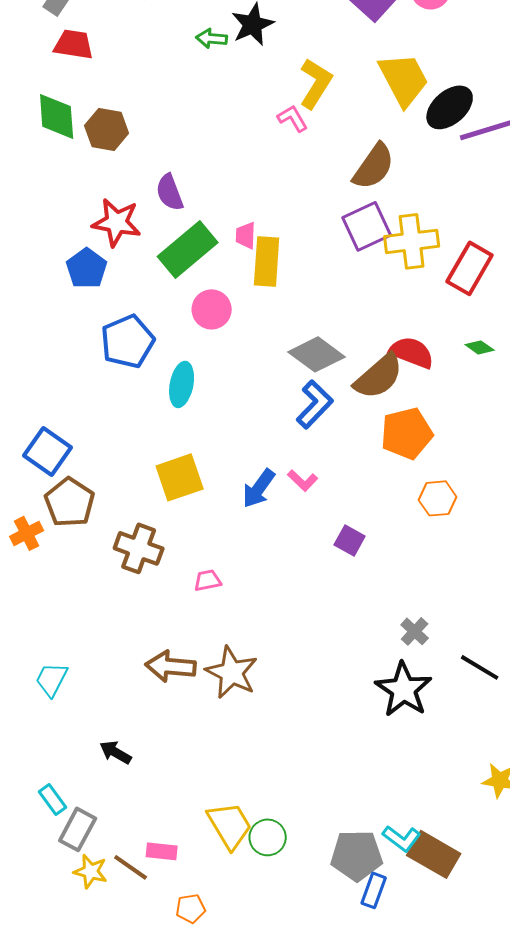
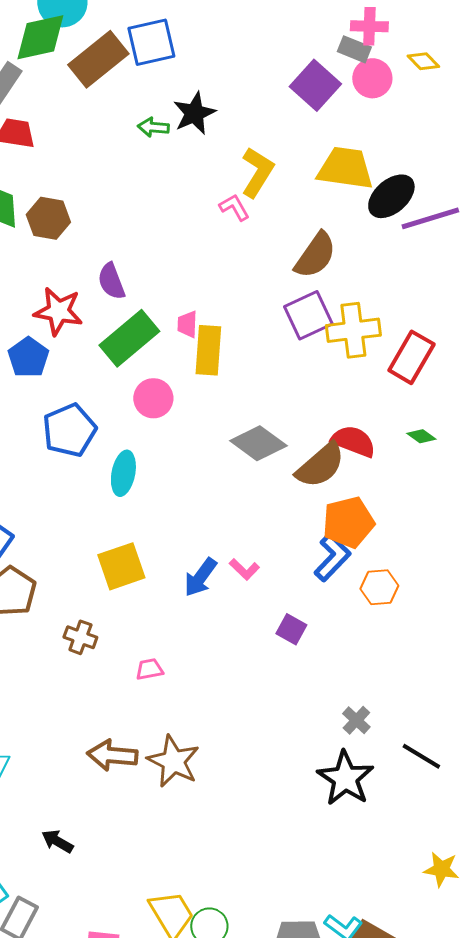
yellow trapezoid: (404, 79) -> (345, 168), turned -54
blue L-shape: (315, 404) -> (332, 557), moved
brown cross: (139, 548) -> (80, 637), size x0.7

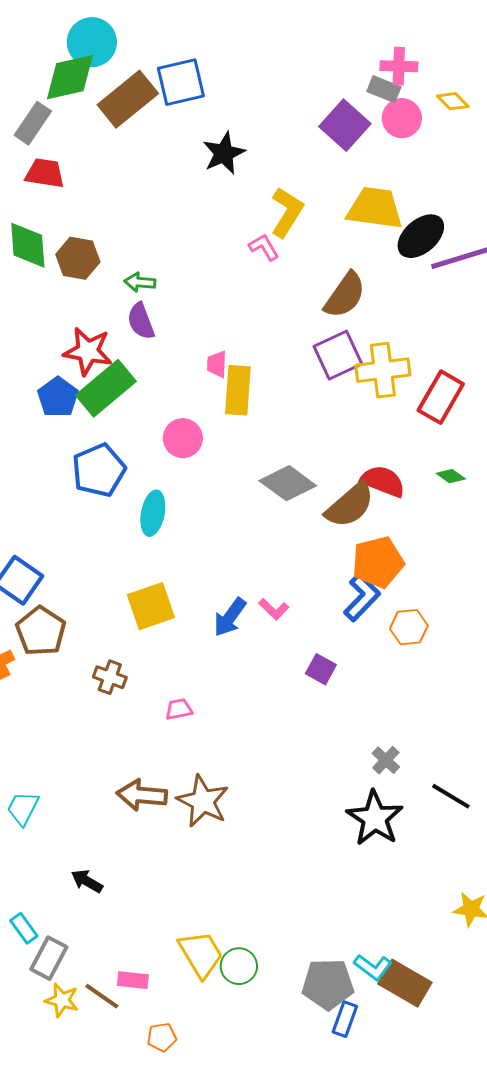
green arrow: (153, 127) -> (140, 282), moved
green rectangle: (129, 338) -> (106, 388), moved

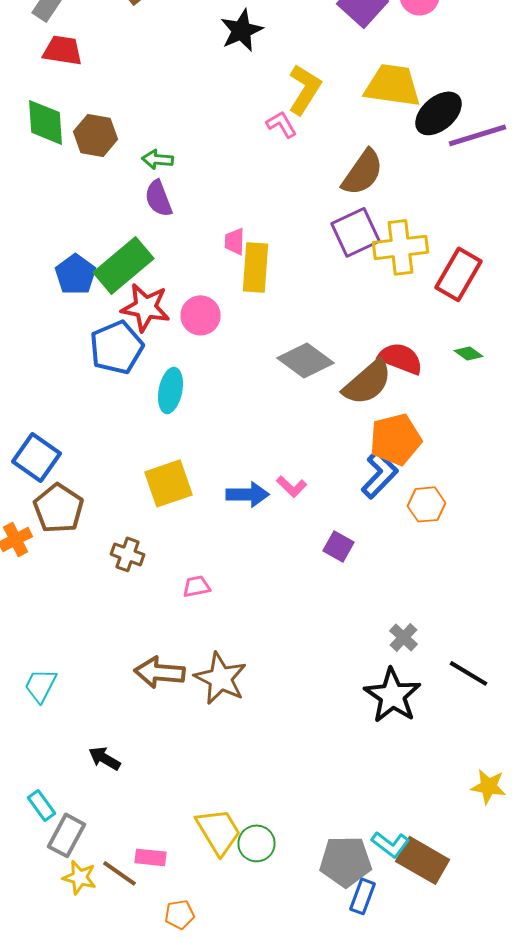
red star: (88, 351) -> (146, 307), moved
blue arrow: (230, 617) -> (248, 494), turned -126

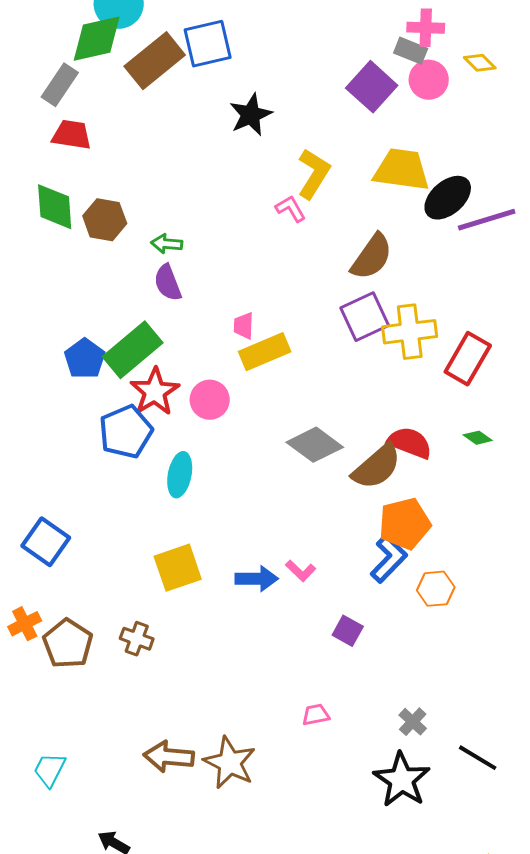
yellow rectangle: (256, 267) -> (265, 352), turned 63
red star: (146, 307) -> (155, 392), turned 30
brown pentagon: (58, 508) -> (68, 644), moved
pink trapezoid: (196, 586) -> (316, 715), moved

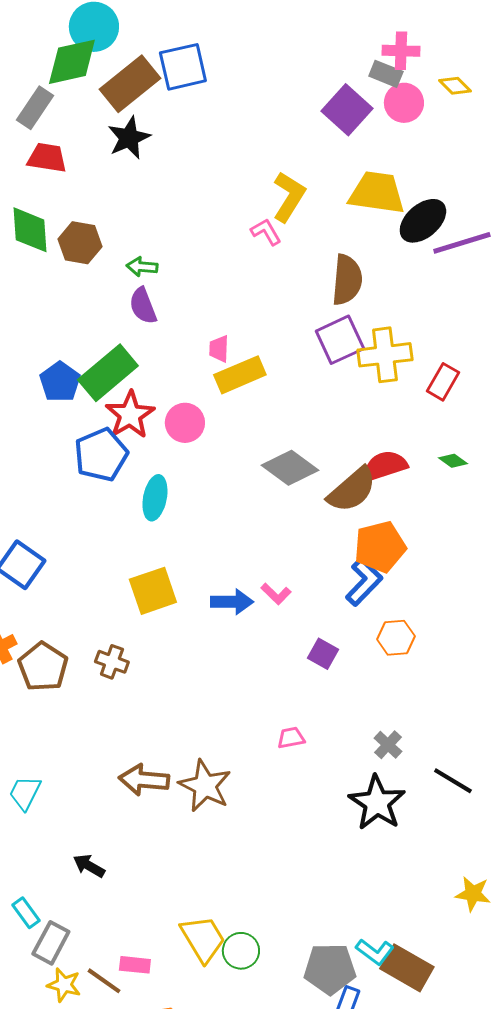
black star: (251, 115) -> (129, 138), moved
brown semicircle: (372, 257) -> (347, 280), turned -30
red rectangle: (468, 359) -> (443, 382), size x0.7
red semicircle: (410, 443) -> (385, 466), turned -39
orange hexagon: (436, 589) -> (396, 638), moved

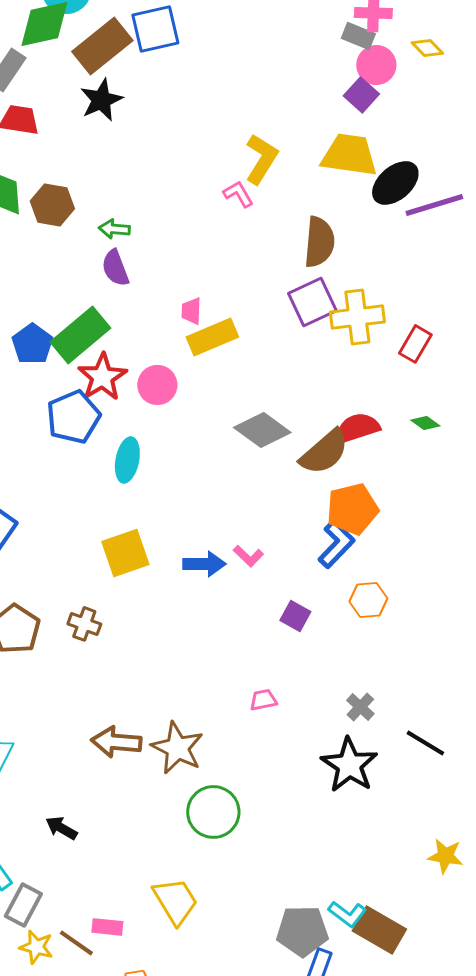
purple square: (347, 110) -> (361, 95), moved, size x0.7
green circle: (241, 951) -> (213, 812), moved, size x1.4

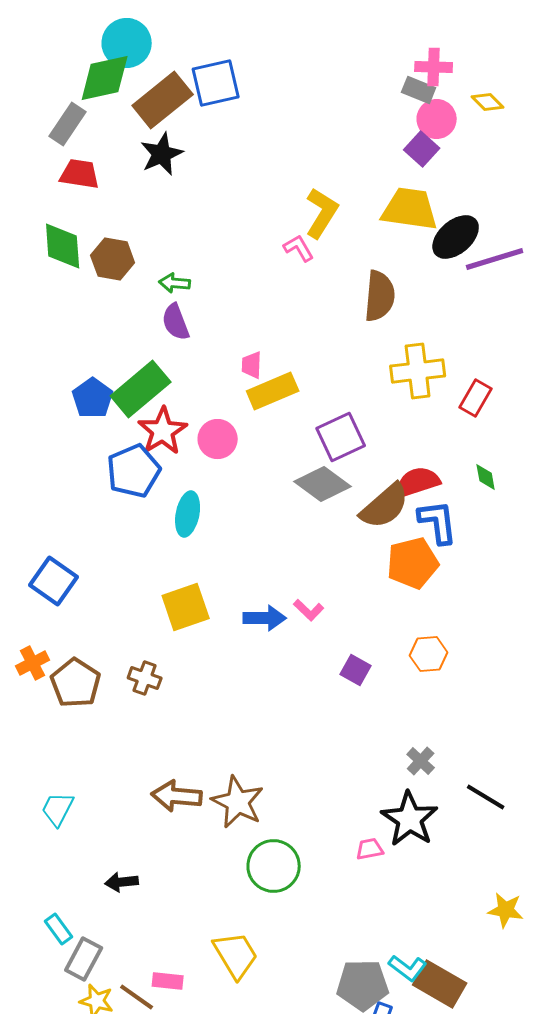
purple square: (312, 302) -> (341, 437), moved
green diamond: (425, 423) -> (486, 477), turned 44
blue L-shape: (336, 544) -> (438, 522), moved, turned -51
pink trapezoid: (263, 700) -> (370, 849), moved
black arrow: (61, 828) -> (122, 882), turned -36

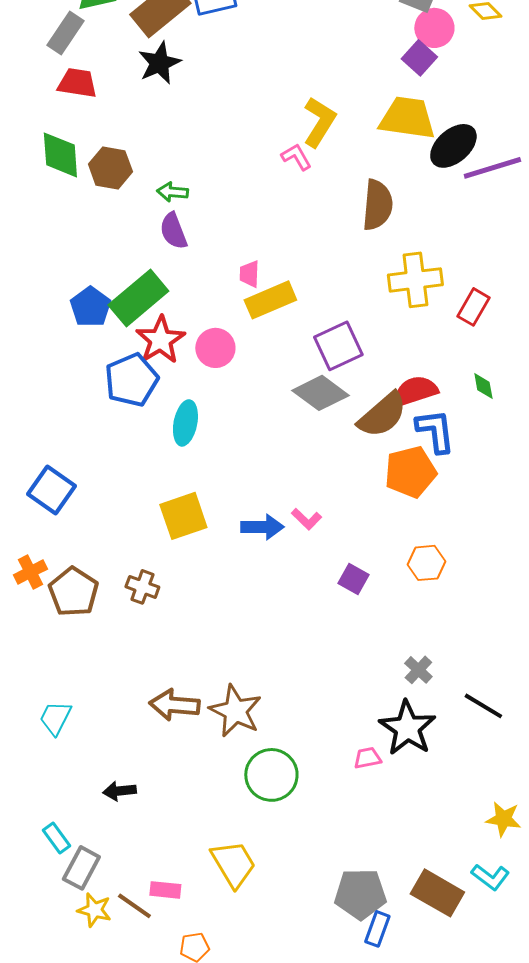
cyan L-shape: (408, 968) -> (490, 877), moved

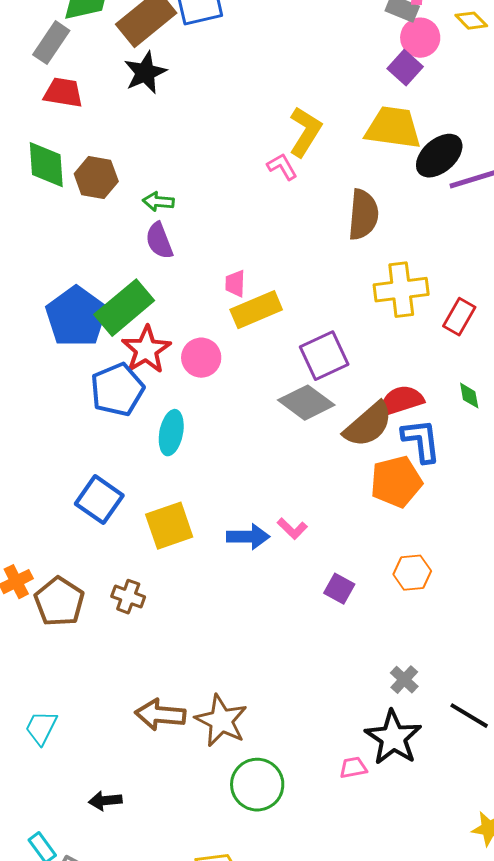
blue pentagon: (90, 307) -> (76, 317), size x1.5
blue square: (51, 490) -> (99, 500), moved

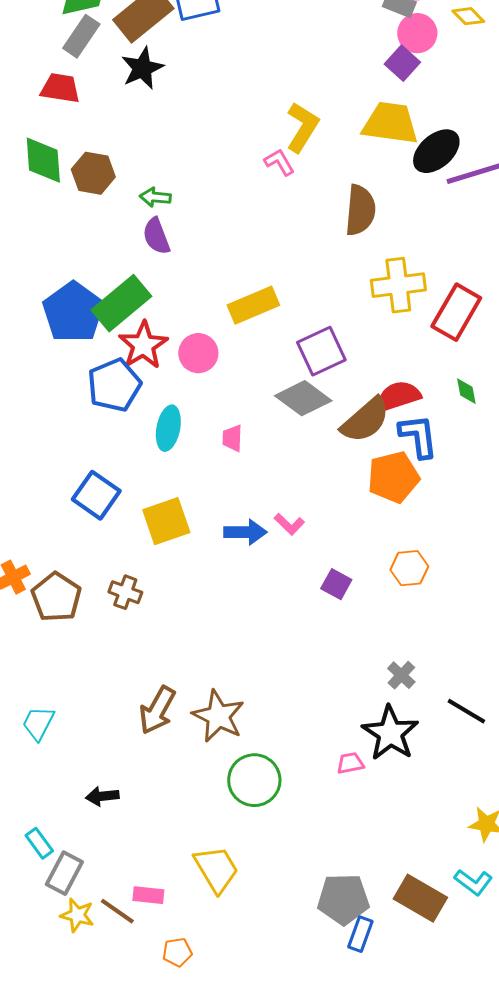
gray rectangle: (51, 43) -> (81, 36), moved
pink trapezoid: (235, 284) -> (232, 438), moved
red rectangle: (459, 317) -> (456, 312), size x1.5
brown arrow: (160, 715) -> (157, 710), turned -66

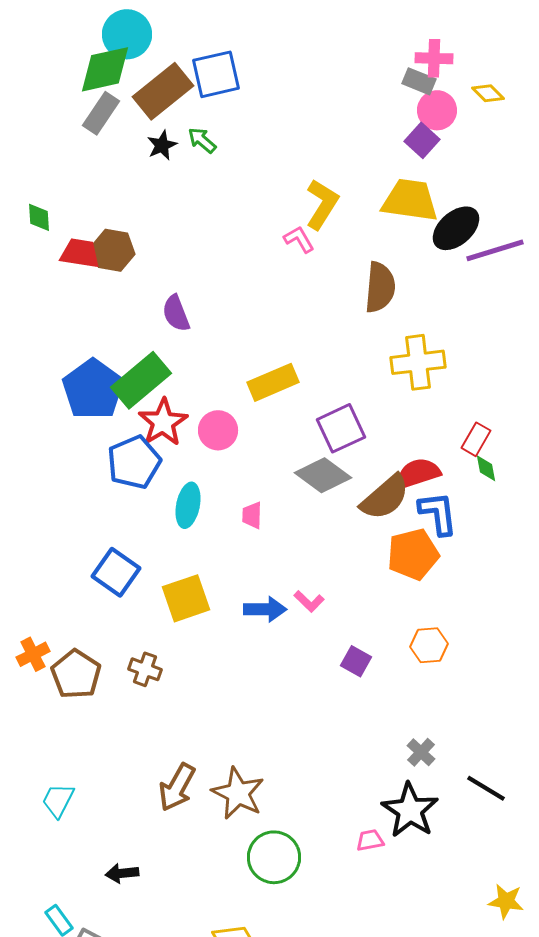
black star: (142, 68) -> (162, 145), size x0.7
red trapezoid: (60, 88) -> (80, 253), moved
green diamond: (43, 160) -> (39, 217), moved, size x0.6
green arrow: (155, 197) -> (202, 140), moved, turned 36
red rectangle: (456, 312) -> (476, 439), moved, size x0.6

